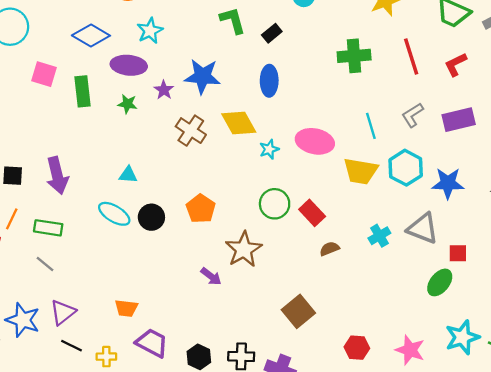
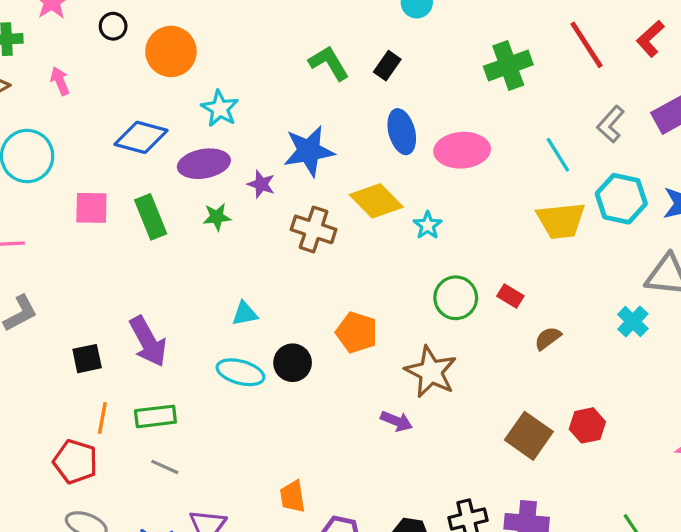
pink ellipse: (315, 141) -> (462, 150), moved
red rectangle: (312, 213) -> (510, 296), size x0.7
cyan cross: (379, 236) -> (633, 322), moved
orange trapezoid: (126, 308) -> (293, 497), turned 90
red hexagon: (357, 348) -> (587, 425), moved

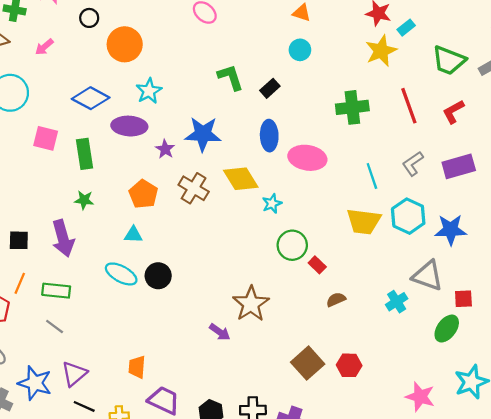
pink arrow: (60, 81) -> (44, 47), turned -120
green star: (217, 217) -> (84, 200), moved
green circle: (456, 298) -> (292, 245), moved
orange pentagon: (357, 332) -> (143, 194), moved

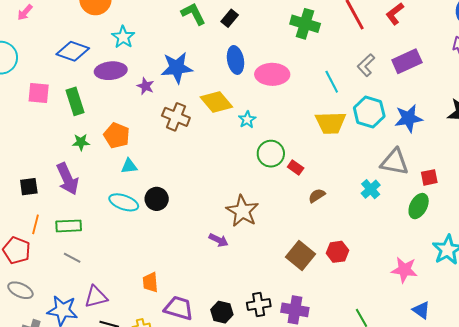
green cross: (352, 107) -> (305, 24), turned 32
orange pentagon: (143, 194) -> (117, 136), moved
purple triangle: (74, 374) -> (96, 297), turned 35

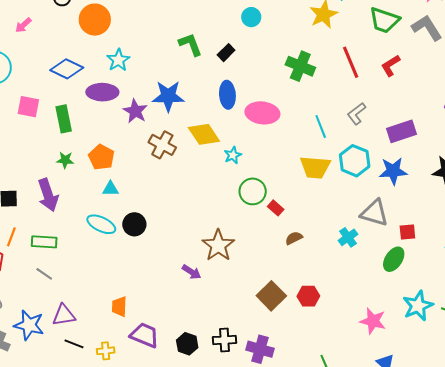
purple rectangle: (407, 61) -> (402, 131), moved
purple star: (145, 86) -> (135, 111), size x1.4

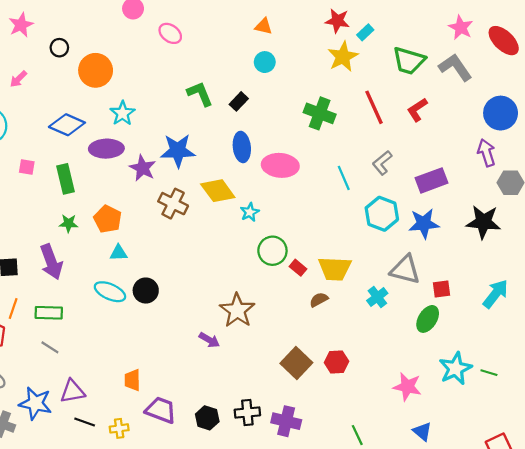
pink square: (28, 107) -> (27, 167), size x0.7
yellow trapezoid: (315, 167) -> (335, 269), moved

